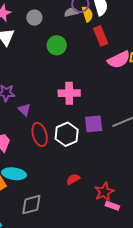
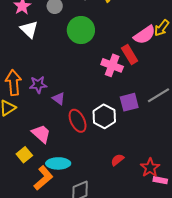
red rectangle: (101, 36) -> (130, 54), moved
green circle: (57, 45) -> (81, 30), size x1.4
pink cross: (69, 93) -> (112, 65), moved, turned 30

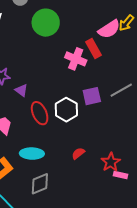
cyan ellipse: (58, 163) -> (32, 154), moved

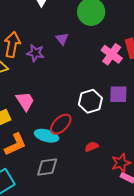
purple triangle: (21, 90) -> (62, 39), moved
red ellipse: (40, 113) -> (61, 124), moved, turned 55

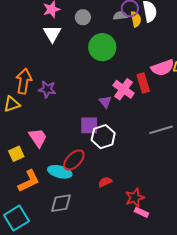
purple triangle: (62, 39) -> (105, 102), moved
purple square: (118, 94) -> (89, 125), moved

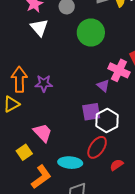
red ellipse: (74, 160) -> (97, 147), moved

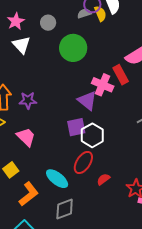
purple triangle: (103, 86) -> (87, 101), size x1.5
pink trapezoid: (43, 133) -> (26, 137), moved
cyan ellipse: (70, 163) -> (57, 179), turned 35

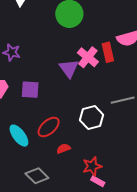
purple square: (76, 127) -> (30, 90), moved
white hexagon: (92, 135) -> (92, 118), moved
gray diamond: (65, 209) -> (37, 176), moved, turned 50

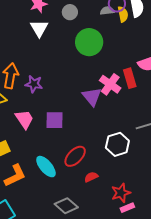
pink rectangle: (98, 181) -> (127, 208), turned -48

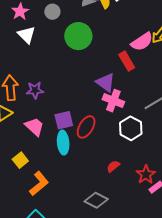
pink cross: (110, 84) -> (113, 101), moved
purple triangle: (92, 97) -> (106, 83), moved
red ellipse: (75, 156) -> (86, 127), moved
cyan ellipse: (46, 167) -> (63, 143), moved, turned 50

